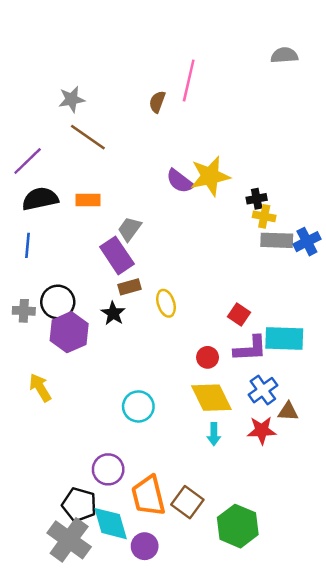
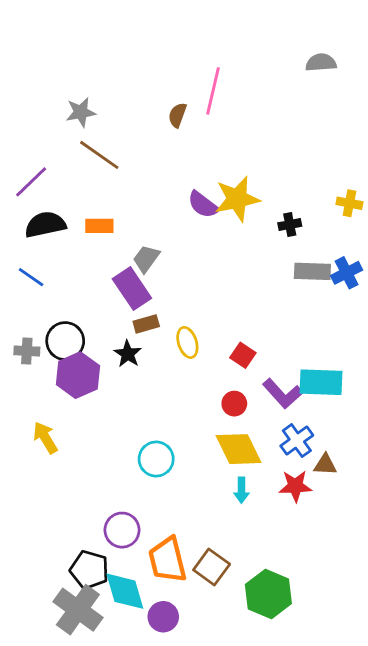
yellow cross: (264, 216) -> (349, 203), moved
blue line: (28, 245) -> (31, 277), turned -60
red square: (239, 315) -> (243, 355), moved
purple L-shape: (250, 349) -> (283, 394), turned 51

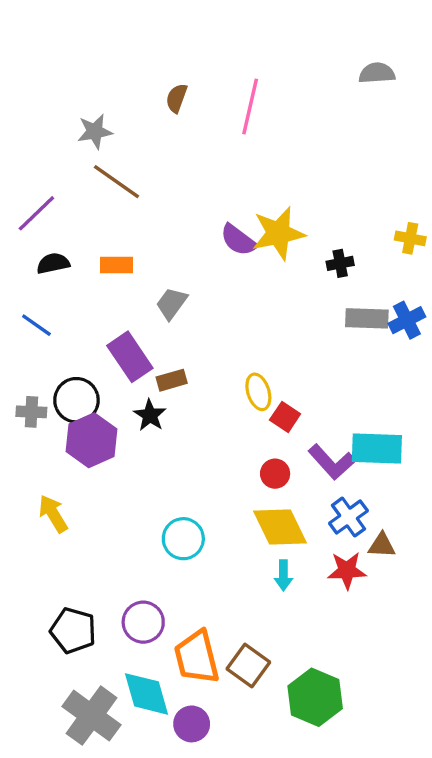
brown semicircle: (177, 115) -> (177, 98), moved
black semicircle: (45, 225) -> (53, 263), size x0.7
purple rectangle: (132, 288) -> (130, 357), moved
yellow ellipse: (187, 342) -> (258, 392), moved
black pentagon: (89, 570) -> (73, 630), moved

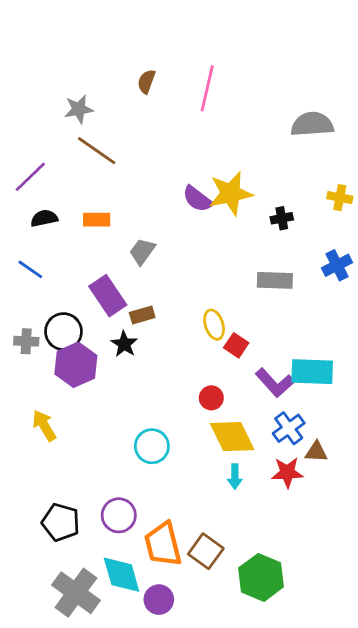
gray semicircle: (377, 73) -> (312, 124), moved, size x1.4
gray rectangle: (367, 318) -> (275, 280), moved
red circle: (275, 474) -> (211, 398), moved

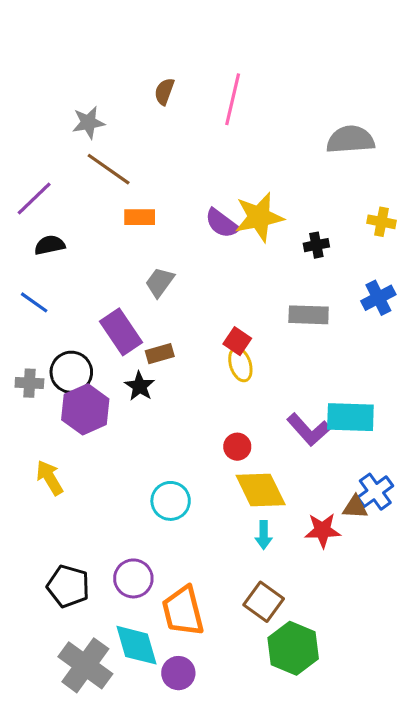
orange rectangle: (97, 220) -> (140, 217), moved
red square: (236, 345) -> (237, 341), moved
blue cross: (289, 428) -> (375, 492), moved
brown square: (206, 551) -> (264, 602), moved

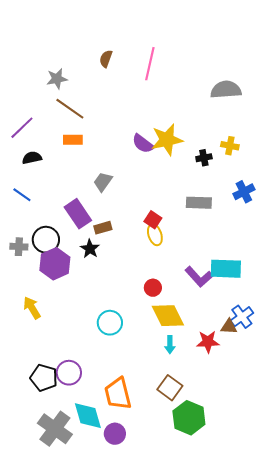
orange rectangle: (140, 217) -> (73, 140), moved
yellow cross: (381, 222) -> (230, 146), moved
purple circle: (133, 578) -> (69, 373), moved

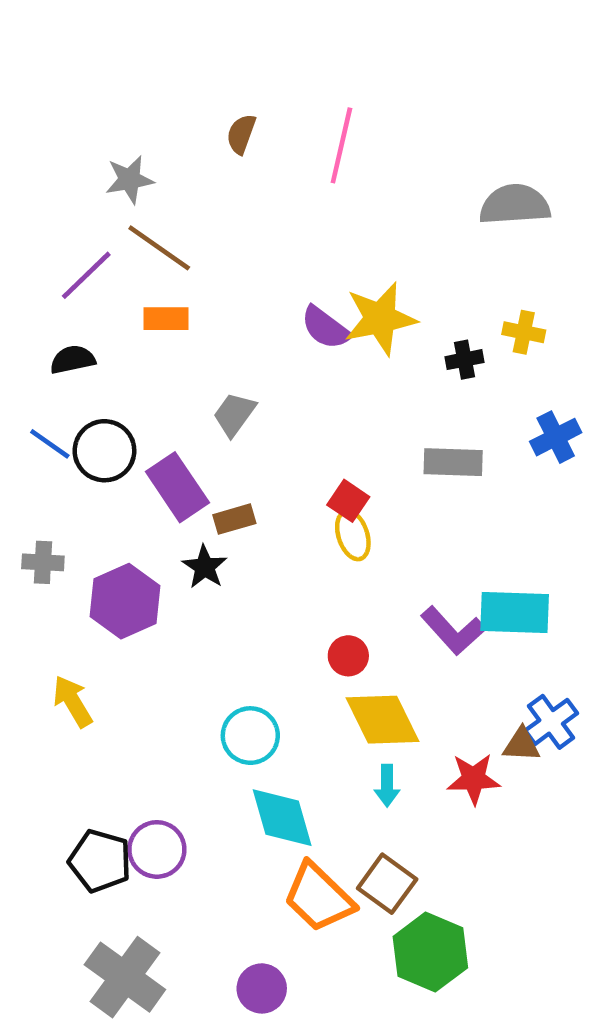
purple line: (22, 128) -> (86, 275), moved
black circle: (46, 240) -> (104, 451), moved
orange trapezoid: (118, 394) -> (319, 897), moved, turned -32
cyan diamond: (88, 416) -> (282, 818), moved

